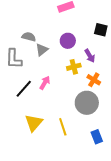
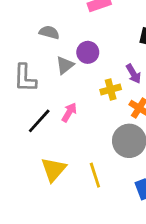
gray semicircle: (29, 37) -> (49, 32), moved
purple circle: (68, 41) -> (88, 52), moved

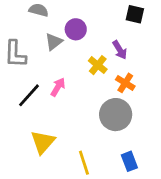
yellow cross: (111, 89) -> (98, 65), turned -36
yellow line: (95, 175) -> (84, 163), moved

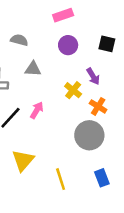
purple circle: (76, 29) -> (68, 45), moved
gray triangle: (54, 42) -> (33, 69), turned 42

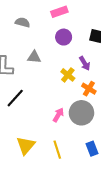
gray semicircle: (19, 40) -> (23, 22), moved
pink arrow: (37, 110) -> (58, 115), moved
yellow triangle: (23, 160) -> (26, 145), moved

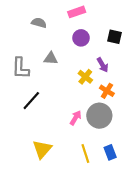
yellow line: (57, 150) -> (85, 153), moved

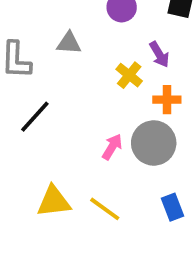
orange cross: (107, 91) -> (167, 100), turned -32
yellow triangle: (42, 149) -> (54, 201), turned 42
yellow line: (85, 153) -> (105, 209), moved, turned -36

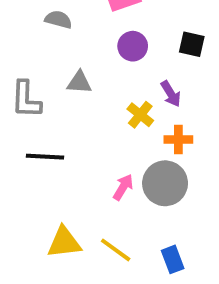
black line: (35, 117) -> (45, 157), turned 51
blue rectangle: (173, 207) -> (173, 259), moved

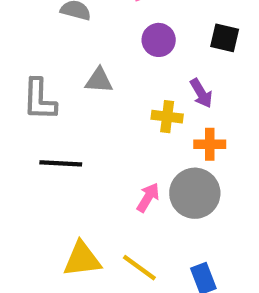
yellow cross: (140, 115) -> (167, 117), turned -32

